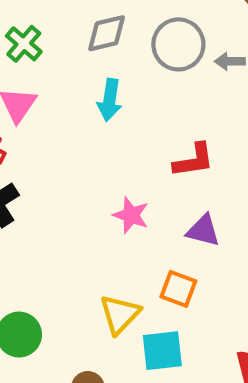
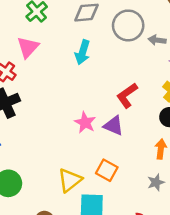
red L-shape: (194, 160) -> (127, 95), turned 145
purple triangle: (203, 231) -> (114, 126), moved

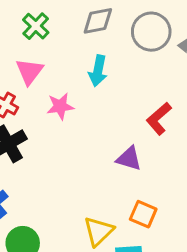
pink star: (85, 122) -> (60, 106), moved, turned -30
purple triangle: (114, 126) -> (129, 159), moved

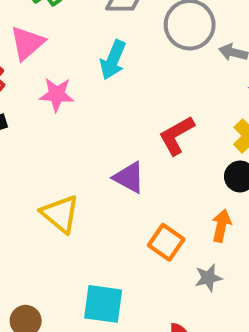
orange square: (143, 214) -> (166, 242), moved
yellow triangle: (99, 231) -> (60, 214), moved, turned -48

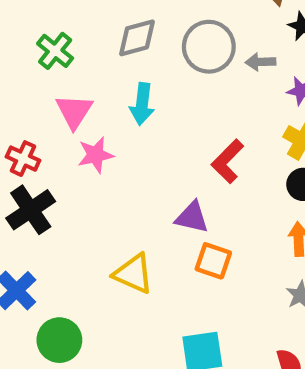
pink triangle: (27, 43) -> (74, 111), moved
orange square: (166, 242) -> (213, 261), moved

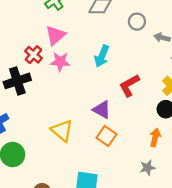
gray circle: (209, 47) -> (137, 22), size x0.6
cyan arrow: (142, 104) -> (102, 56), moved
red cross: (23, 159) -> (33, 55), moved

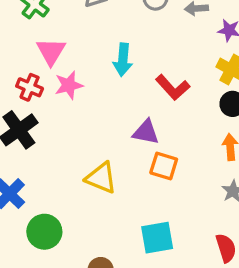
red L-shape: (129, 85) -> (173, 87), turned -85

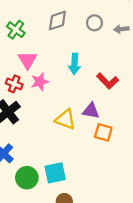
yellow triangle: (101, 178) -> (66, 119), moved
cyan square: (157, 238) -> (55, 173), moved

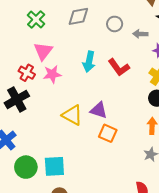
red L-shape: (108, 81) -> (119, 67), moved

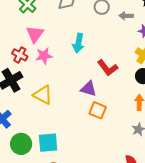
red L-shape: (119, 67) -> (108, 68), moved
yellow triangle: (72, 115) -> (43, 95), moved

